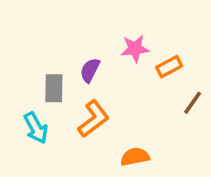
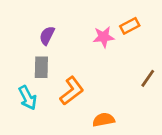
orange rectangle: (169, 67) -> (130, 26), moved
purple semicircle: (90, 70) -> (47, 36), moved

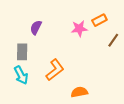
gray rectangle: (41, 67) -> (22, 52), moved
brown line: (148, 78) -> (113, 40), moved

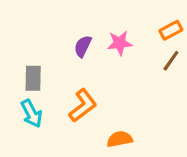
orange rectangle: (99, 20) -> (171, 30), moved
purple semicircle: (36, 27) -> (83, 46), moved

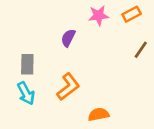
orange rectangle: (171, 30) -> (132, 14), moved
pink star: (120, 43) -> (99, 16), moved

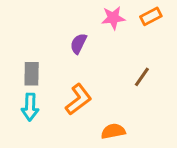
brown line: (141, 50) -> (142, 77), moved
cyan arrow: (26, 93) -> (30, 107), turned 30

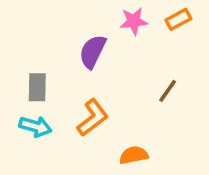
purple semicircle: (78, 44) -> (93, 52), size x1.4
cyan arrow: (30, 107) -> (35, 127), turned -76

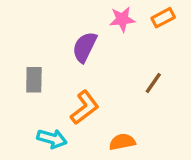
cyan arrow: (35, 127) -> (52, 139), moved

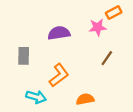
pink star: (122, 19) -> (98, 27), moved
purple semicircle: (85, 47) -> (59, 33), turned 55

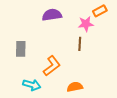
purple semicircle: (59, 33) -> (52, 15), moved
brown line: (107, 58) -> (80, 44), moved, turned -32

